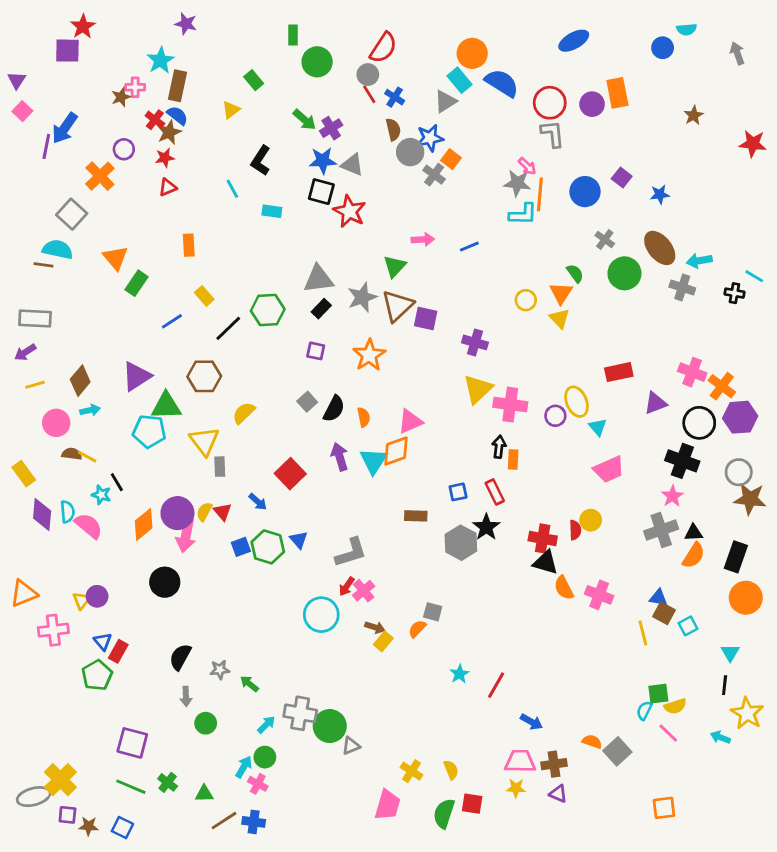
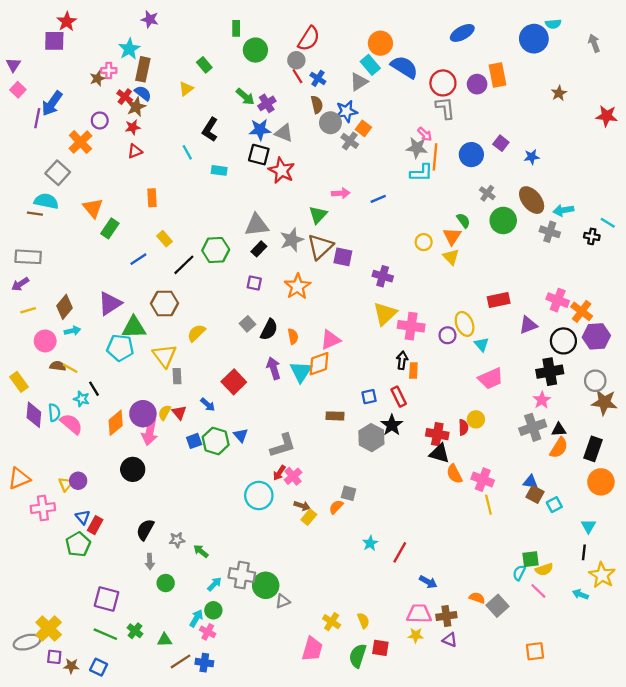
blue circle: (663, 48) -> (534, 39), size x1.6
black cross: (682, 461) -> (550, 372), turned -30
yellow line: (643, 633) -> (488, 505), moved

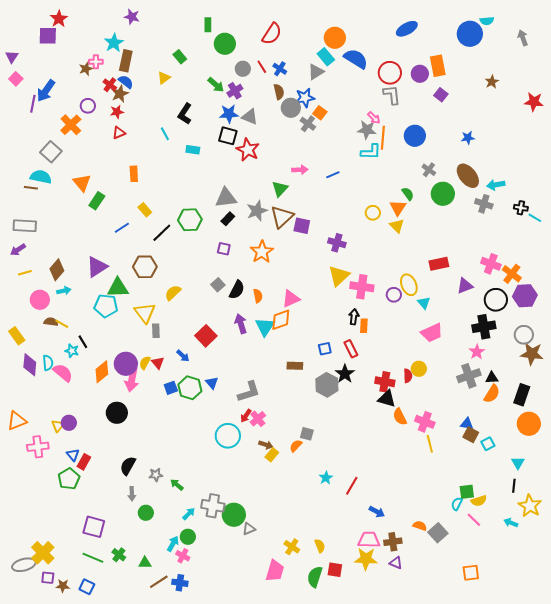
gray circle: (296, 60) -> (243, 69), moved
purple square: (501, 143) -> (441, 95), moved
cyan line: (608, 223) -> (535, 218), moved
yellow star: (416, 635) -> (366, 559), size x1.6

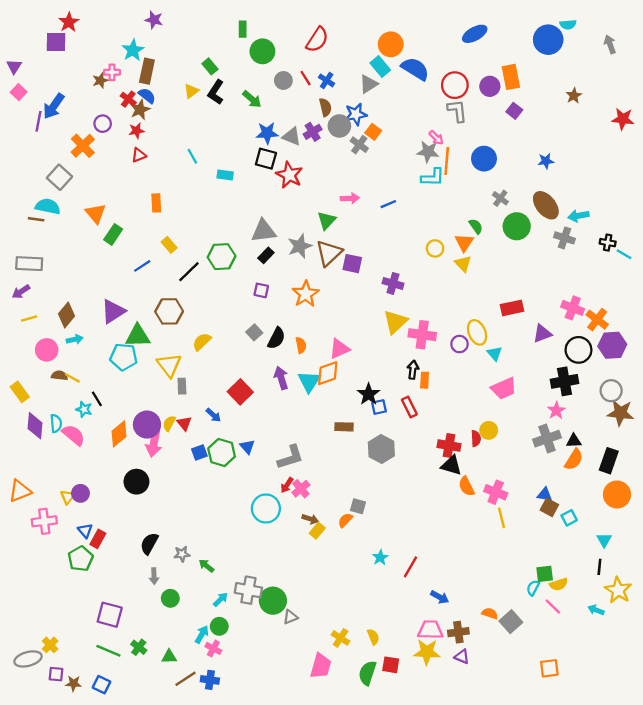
purple cross: (235, 91) -> (313, 132), moved
black L-shape: (185, 114) -> (216, 92), moved
black star: (345, 374) -> (369, 394), moved
yellow cross: (43, 553) -> (50, 645), size x0.6

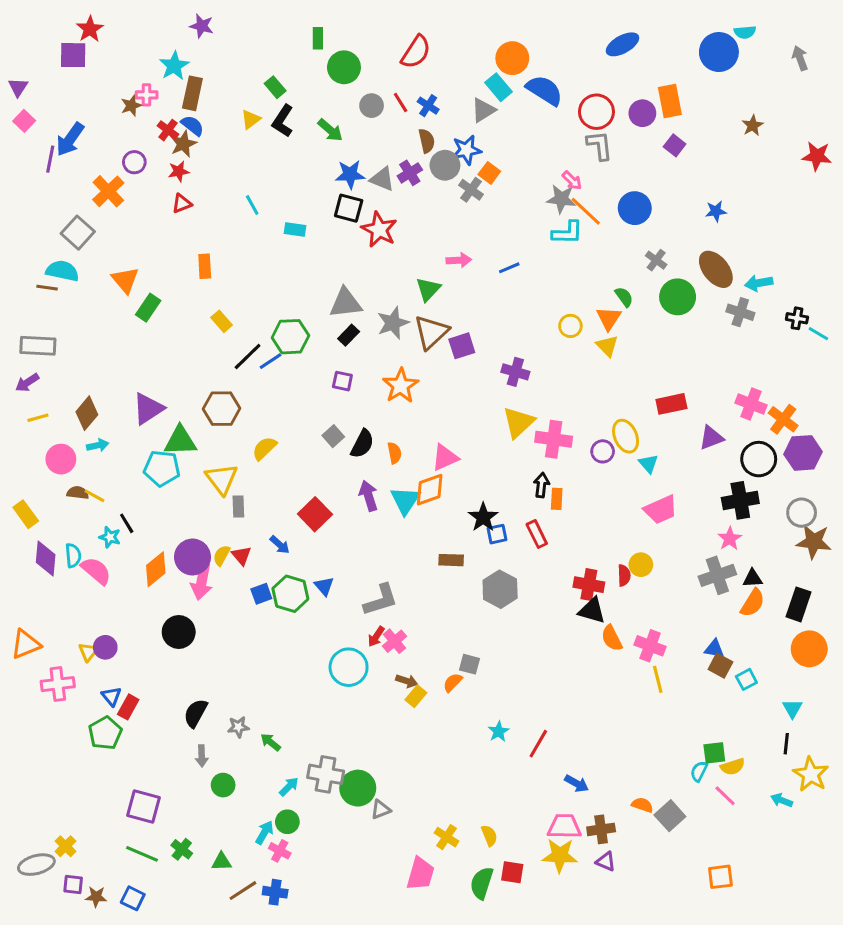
orange line: (447, 161) -> (586, 211), turned -52
purple square: (352, 264) -> (462, 346), turned -30
blue line: (142, 266) -> (271, 361), moved

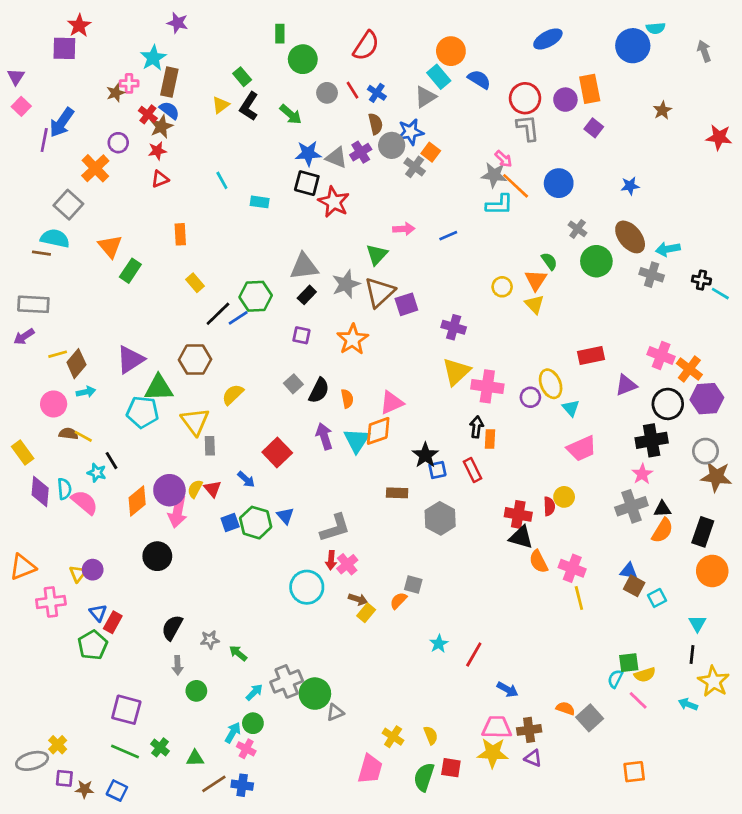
blue semicircle: (544, 90) -> (479, 79), size x0.7
yellow line: (38, 418) -> (58, 354), moved
red arrow: (376, 637) -> (331, 560), turned -30
gray cross: (326, 774) -> (287, 681), turned -32

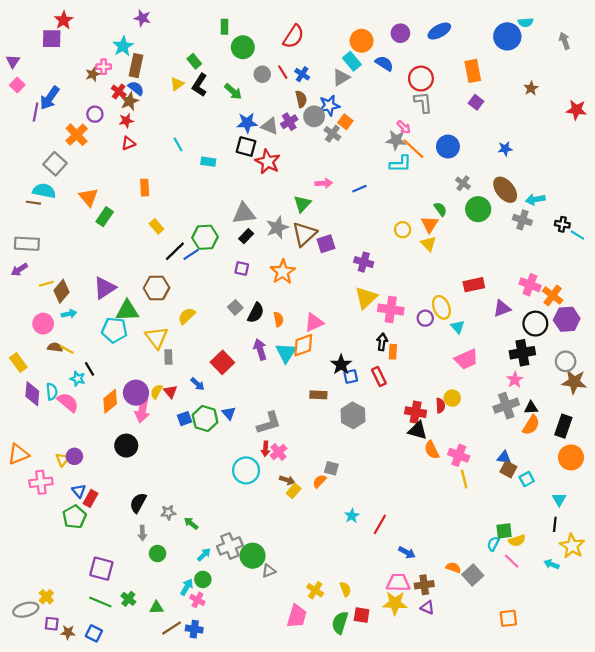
purple circle: (565, 100) -> (400, 33), moved

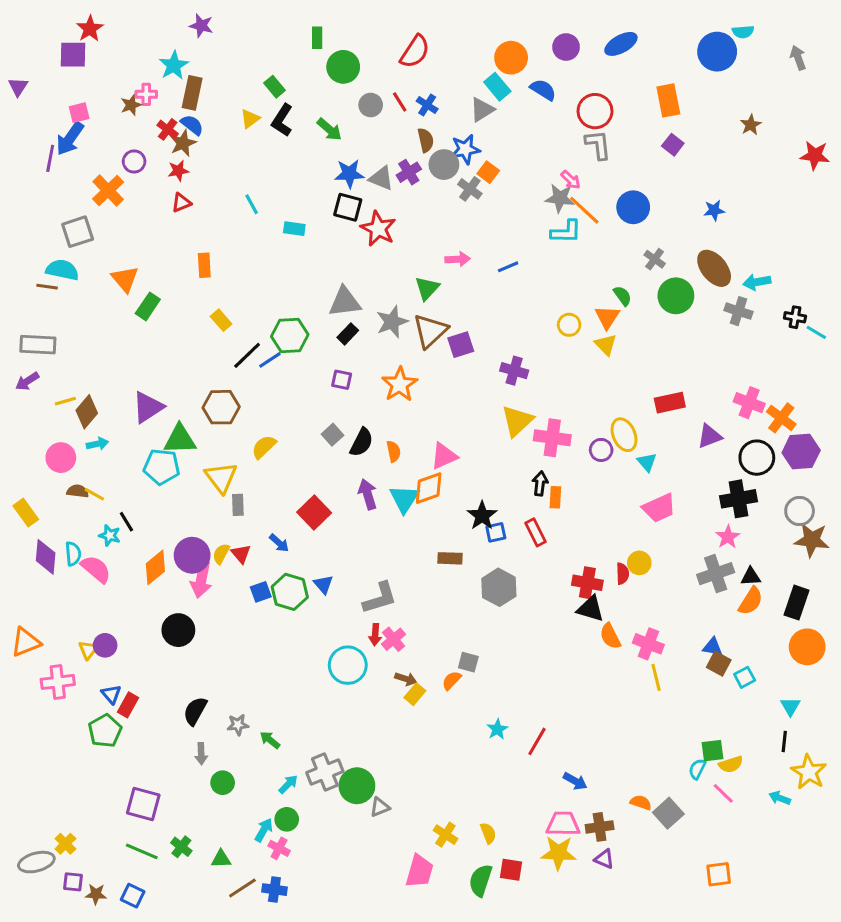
pink square: (17, 85) -> (79, 113), moved, turned 32
gray square: (55, 164) -> (78, 232), turned 30

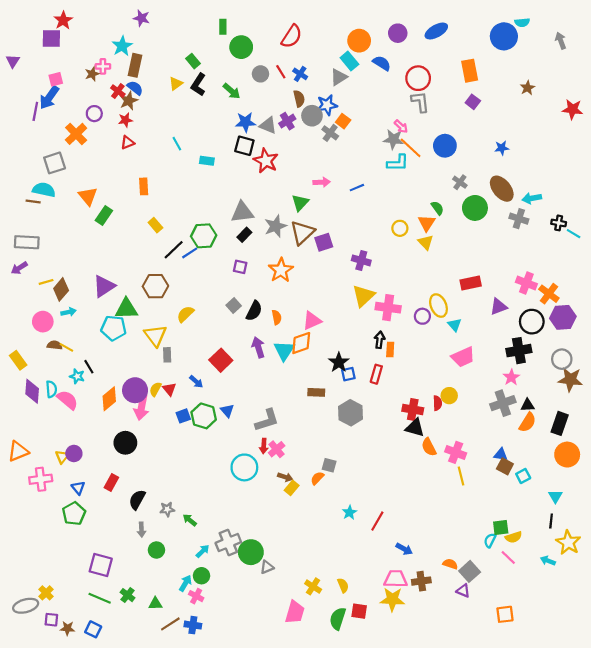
red rectangle: (535, 532) -> (376, 374), turned 42
red rectangle: (128, 705) -> (111, 482), moved
purple triangle: (604, 859) -> (463, 591), moved

